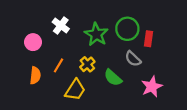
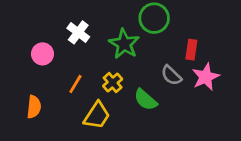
green circle: (127, 29) -> (154, 18), moved
orange semicircle: (35, 75) -> (34, 107), moved
pink star: (152, 87) -> (206, 77), moved

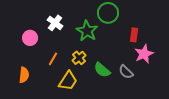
gray semicircle: (171, 75) -> (126, 72), moved

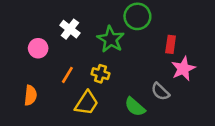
yellow cross: (79, 58) -> (100, 74), turned -32
green semicircle: (102, 70) -> (135, 107), moved

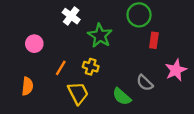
green circle: (137, 16) -> (139, 15), moved
white cross: (70, 29) -> (71, 16), moved
pink star: (183, 69) -> (176, 70), moved
yellow trapezoid: (86, 103) -> (78, 93), turned -60

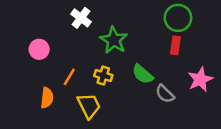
green circle: (139, 15) -> (178, 18), moved
orange semicircle: (27, 86) -> (47, 98), moved
green semicircle: (122, 97) -> (143, 74), moved

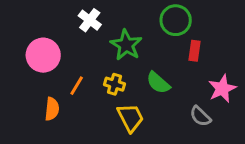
green circle: (178, 18) -> (176, 20), moved
pink circle: (39, 49) -> (43, 55), size x1.5
gray semicircle: (165, 94) -> (200, 116), moved
yellow trapezoid: (89, 106) -> (131, 118), moved

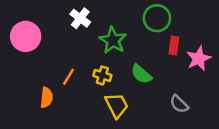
pink circle: (43, 55) -> (26, 36), moved
pink star: (222, 89) -> (199, 59), moved

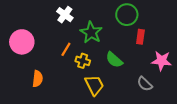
pink circle: (26, 36) -> (22, 42), moved
pink star: (199, 59) -> (161, 61), moved, turned 30
orange line: (69, 77) -> (66, 49), moved

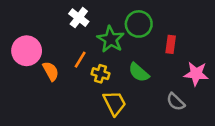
green circle: (127, 15) -> (139, 24), moved
orange semicircle: (38, 79) -> (51, 71), moved, turned -35

